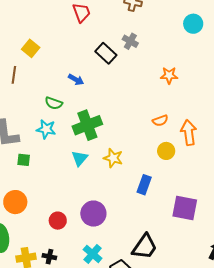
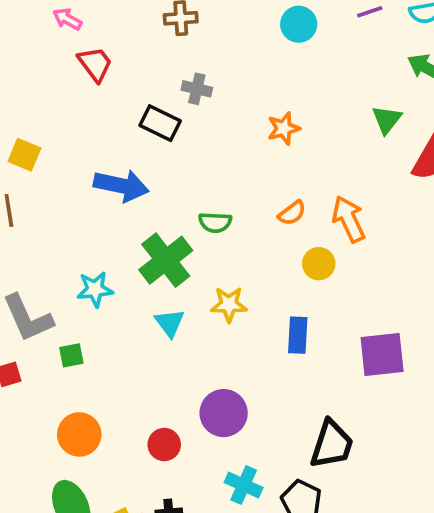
blue arrow: (76, 80) -> (121, 186), size x1.8
green semicircle: (54, 103) -> (215, 222), moved

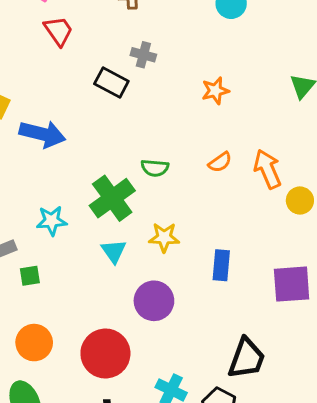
blue arrow: (121, 186) -> (42, 134), moved
yellow circle: (319, 264) -> (300, 201), moved
purple circle: (224, 413) -> (154, 301), moved
red circle: (164, 445) -> (105, 354), size x1.8

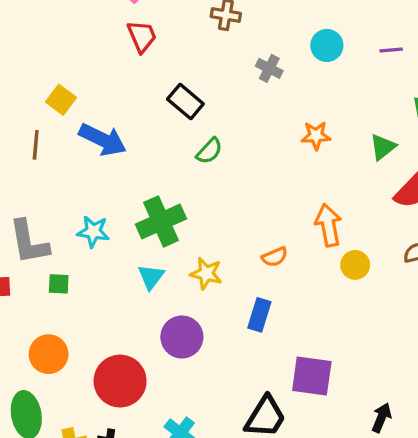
gray cross: (143, 55) -> (269, 68), moved
orange star: (215, 91) -> (316, 136), moved
orange semicircle: (220, 162) -> (275, 257), moved
green semicircle: (155, 168) -> (209, 151), moved, turned -64
purple square: (292, 284) -> (312, 376), moved

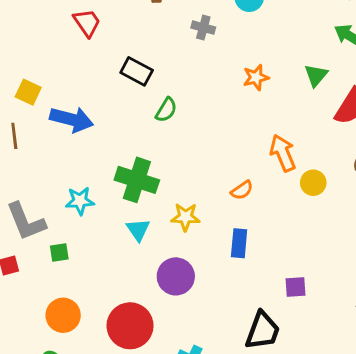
green cross: (161, 221) -> (137, 180), turned -36
purple square: (312, 376) -> (296, 287), size x0.6

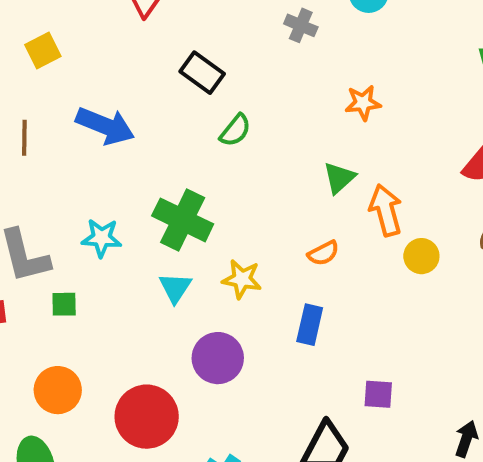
green triangle: (316, 75) -> (339, 178), moved
yellow square: (28, 92) -> (43, 50), moved, turned 30

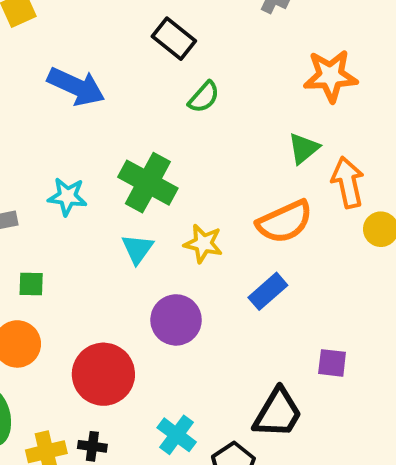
orange star: (363, 103) -> (331, 76), size x1.5
orange semicircle: (323, 253) -> (285, 222), size x1.8
green square: (64, 304) -> (31, 284), moved
blue rectangle: (310, 325) -> (268, 291), turned 33

